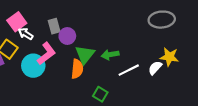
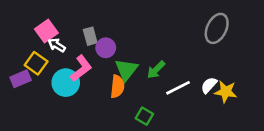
gray ellipse: (162, 20) -> (217, 28), turned -60
green arrow: (110, 55) -> (156, 70), turned -35
yellow star: (169, 57) -> (226, 92), moved

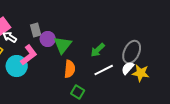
gray ellipse: (217, 28) -> (132, 52), moved
green triangle: (126, 70) -> (63, 45), moved
green arrow: (156, 70) -> (98, 50), moved
orange semicircle: (117, 86) -> (70, 69), moved

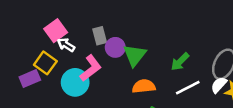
orange semicircle: (70, 69) -> (144, 86), turned -102

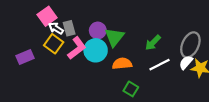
gray rectangle: (100, 36) -> (69, 28), moved
yellow square: (45, 63) -> (54, 44), moved
cyan circle: (75, 82) -> (96, 50), moved

